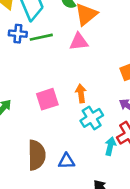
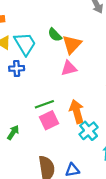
green line: (41, 37) -> (44, 104), moved
orange arrow: (81, 93) -> (77, 111), size x1.5

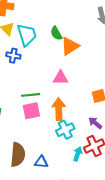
pink triangle: (69, 68) -> (61, 78), moved

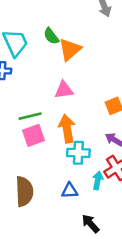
cyan cross: (65, 130) -> (78, 153), turned 36
blue triangle: (41, 162) -> (70, 191), moved

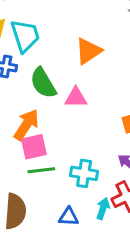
green semicircle: (51, 36) -> (43, 83), moved, size x1.5
green line: (30, 116) -> (41, 170), moved
orange arrow: (67, 129) -> (26, 125), moved, turned 36

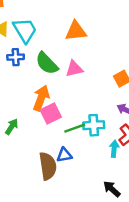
orange triangle: (88, 51) -> (76, 31), turned 40
green line: (41, 170) -> (75, 128), moved
blue triangle: (69, 217) -> (64, 155), moved

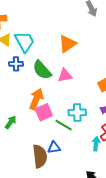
orange triangle: (76, 31) -> (67, 44), turned -30
cyan cross: (94, 125) -> (77, 112), moved
green line: (75, 128) -> (64, 125), turned 48

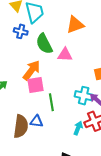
cyan cross: (77, 112) -> (84, 96), moved
green line: (64, 125) -> (51, 102), turned 36

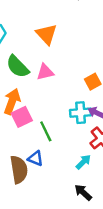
orange triangle: (75, 25) -> (47, 34), turned -36
blue triangle: (37, 121) -> (35, 158), turned 32
cyan arrow: (78, 128) -> (83, 162), moved, turned 40

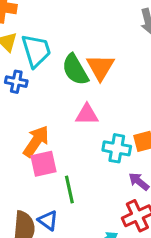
green semicircle: (18, 67) -> (75, 70), moved
cyan cross: (81, 113) -> (117, 148), moved

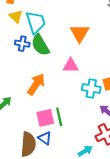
green semicircle: (75, 70) -> (40, 45), moved
pink square: (43, 164) -> (45, 118), moved

